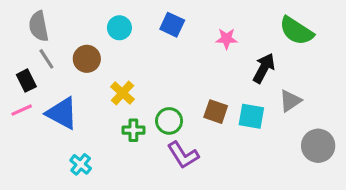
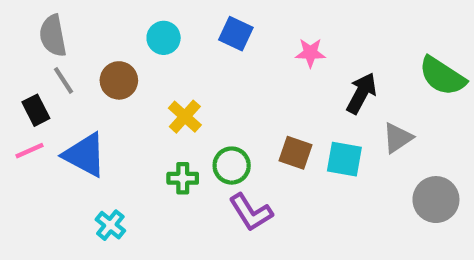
green semicircle: (296, 31) -> (442, 76), moved
yellow cross: (123, 93) -> (185, 117), moved

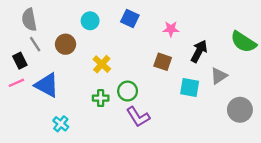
brown square: (295, 153) -> (163, 62), moved

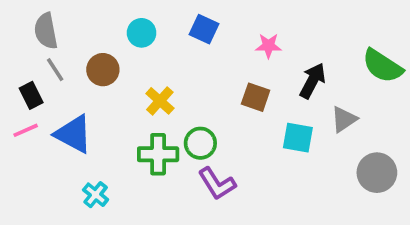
green cross: (101, 98) -> (158, 154), size x1.5

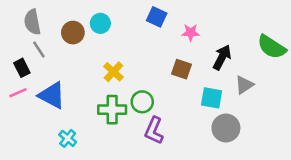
blue square: (204, 29) -> (157, 17), moved
brown circle: (103, 70) -> (73, 33), moved
gray circle: (377, 173) -> (226, 128), moved
purple L-shape: (217, 184) -> (154, 131), turned 56

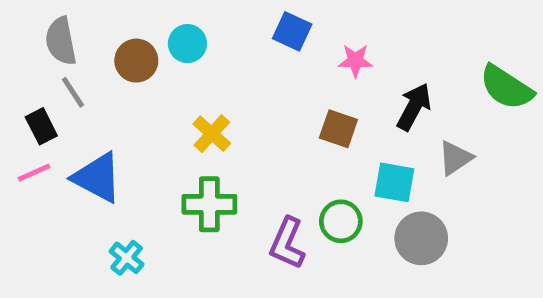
green circle: (142, 102) -> (341, 221), moved

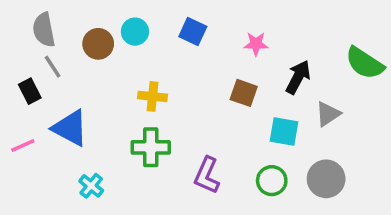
blue square: (292, 31) -> (193, 32), moved
yellow cross: (212, 134) -> (153, 96), turned -36
pink line: (34, 173) -> (23, 146), moved
green circle: (341, 221) -> (272, 181), moved
gray circle: (421, 238) -> (326, 179), moved

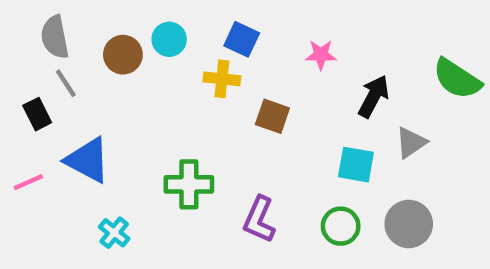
brown square: (244, 93) -> (272, 116), moved
yellow cross: (153, 96) -> (222, 79), moved

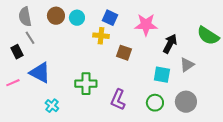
brown circle: (123, 55) -> (56, 16), moved
pink star: (321, 55) -> (146, 25), size x1.6

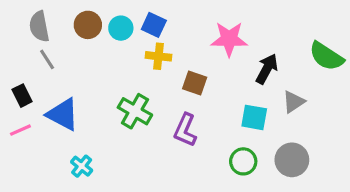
blue square: (110, 18) -> (154, 25), moved
black rectangle: (17, 52) -> (22, 96), moved
green cross: (86, 84) -> (135, 111), moved, turned 30
purple L-shape: (118, 100) -> (185, 130), moved

